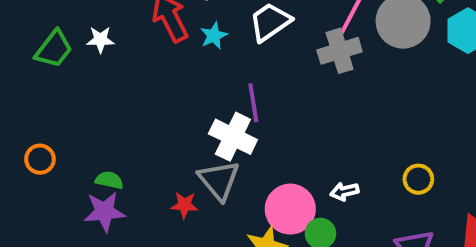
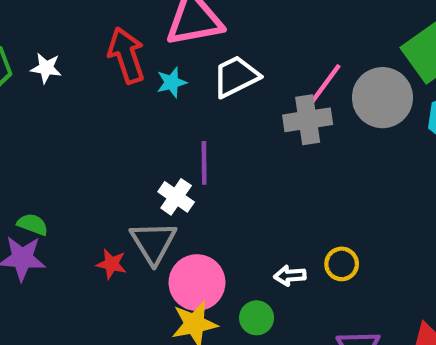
white cross: (233, 137) -> (176, 197), size x0.7
yellow circle: (418, 179) -> (342, 264), moved
pink circle: (290, 209) -> (197, 283), moved

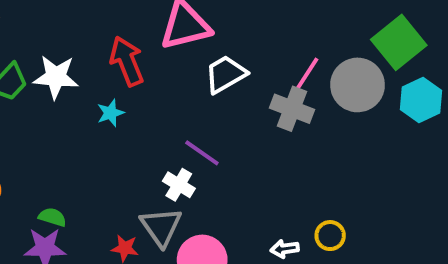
white star: (46, 68) -> (56, 77), size x1.6
cyan star: (172, 82) -> (110, 113), moved
gray cross: (308, 120) -> (292, 109), turned 33
purple line: (204, 163) -> (202, 153), turned -51

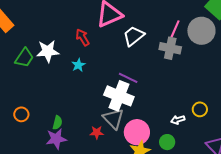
red arrow: (127, 61) -> (83, 37), size x0.7
white cross: (179, 185) -> (119, 96), size x1.8
green semicircle: (52, 217) -> (57, 123), turned 96

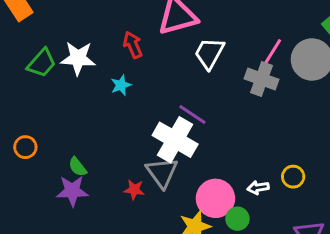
white trapezoid: (134, 36) -> (209, 53), turned -30
green semicircle: (57, 123) -> (78, 167), turned 120
pink circle: (137, 132) -> (215, 198), moved

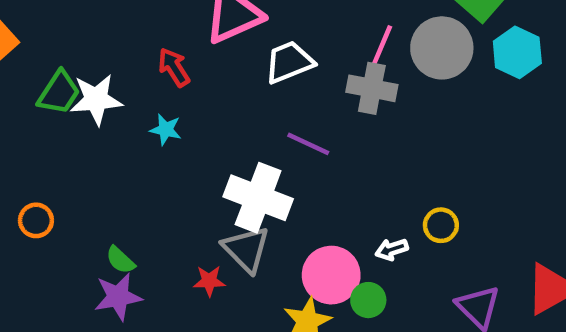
white trapezoid: (209, 53) -> (289, 62), turned 48
green trapezoid: (42, 63) -> (59, 93), moved
cyan star: (121, 85) -> (166, 130), turned -30
purple line: (192, 115) -> (308, 144), moved
orange circle: (25, 147) -> (36, 220), moved

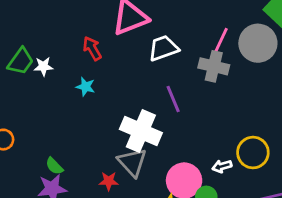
white star: (96, 99) -> (43, 66), size x0.6
purple line: (308, 144) -> (173, 99), turned 40
yellow circle: (441, 225) -> (253, 153), size x1.5

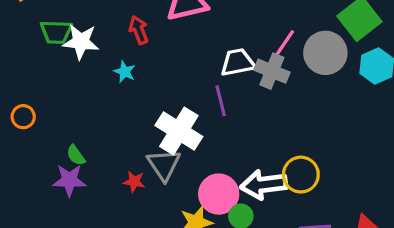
white trapezoid: (163, 48) -> (238, 62), moved
green trapezoid: (21, 61) -> (56, 32), turned 48
white star: (43, 66) -> (81, 42), size x1.6
white arrow: (222, 166) -> (264, 185), size x2.0

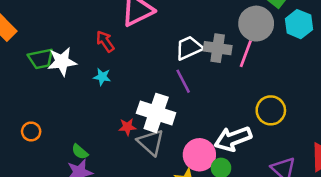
pink line: (283, 45) -> (246, 54), moved
yellow circle: (301, 175) -> (271, 110), moved
red star: (134, 182) -> (127, 127), moved

